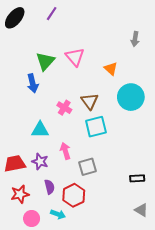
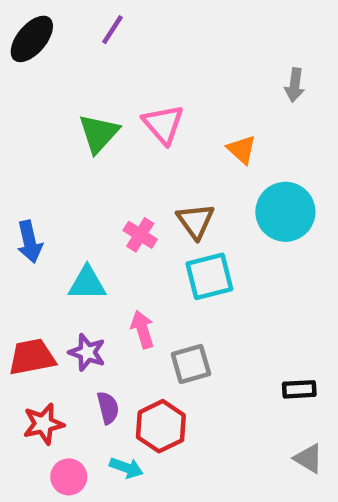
blue arrow: (33, 83) -> (30, 242), moved

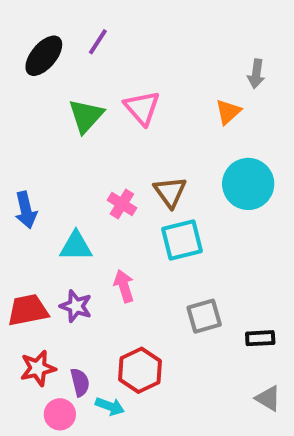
purple line: (113, 30) -> (98, 42), moved
black ellipse: (32, 39) -> (44, 56), moved
orange triangle: (242, 150) -> (228, 112), moved, turned 36
gray square: (191, 364) -> (204, 316), moved
purple semicircle: (108, 408) -> (80, 382), moved

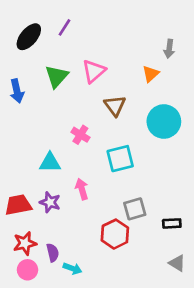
pink triangle: (142, 108) -> (94, 71), turned 30
brown triangle: (170, 192) -> (115, 106), moved
blue arrow: (26, 210) -> (17, 91), moved
red hexagon: (140, 370) -> (115, 234), moved
pink circle: (60, 414) -> (27, 270), moved

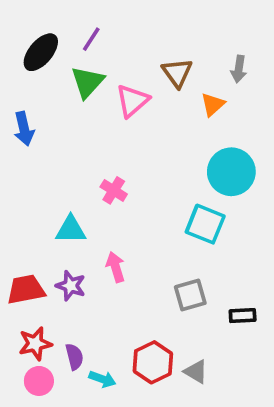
green triangle: (57, 76) -> (87, 82), moved
brown triangle: (115, 106) -> (177, 73), moved
cyan square: (120, 159) -> (205, 224), moved, turned 36
red hexagon: (115, 234) -> (153, 362), moved
gray triangle: (177, 263) -> (196, 372), moved

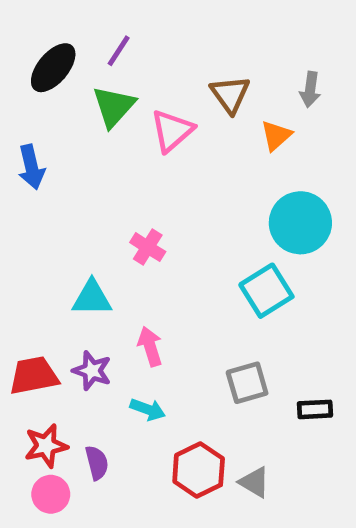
cyan square: (205, 224) -> (266, 291), turned 36
cyan arrow: (102, 379) -> (148, 409), moved

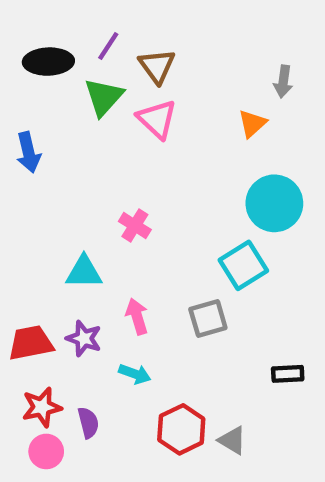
black ellipse: (53, 68) -> (48, 62), turned 48
brown triangle: (230, 94) -> (157, 66), moved
pink triangle: (172, 131) -> (157, 119), turned -36
gray square: (247, 383) -> (208, 319), moved

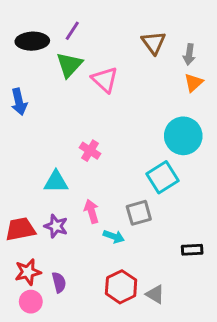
brown triangle: (157, 66) -> (154, 43), moved
orange triangle: (252, 124) -> (194, 83), moved
cyan arrow: (135, 374) -> (114, 236), moved

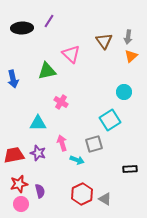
brown triangle: (154, 43) -> (104, 41), moved
green triangle: (69, 65) -> (47, 71), moved, turned 36
blue arrow: (19, 102) -> (13, 79), moved
cyan circle: (183, 136) -> (124, 92), size x0.6

